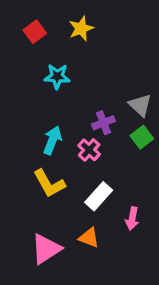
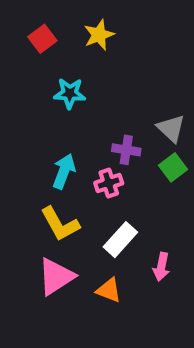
purple cross: (103, 123) -> (126, 150), turned 30
pink cross: (89, 150) -> (109, 183), turned 30
pink triangle: (46, 249) -> (56, 277), moved

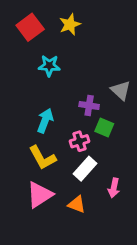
red square: (42, 39) -> (30, 27), size x1.4
green square: (173, 167) -> (104, 127), moved, turned -30
pink cross: (109, 183) -> (79, 141), moved

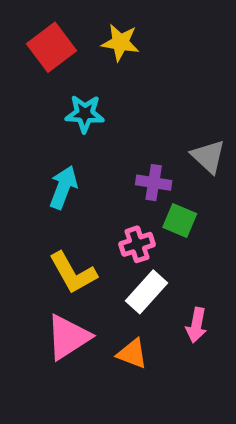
yellow star: (70, 24) -> (120, 42), turned 30
cyan arrow: (45, 121) -> (63, 187), moved

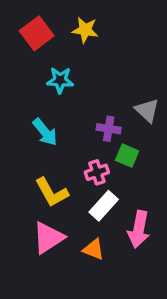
cyan arrow: (63, 187) -> (45, 132), turned 120
pink arrow: (196, 325) -> (139, 229), size x1.5

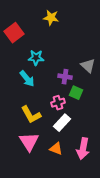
red square: (37, 33) -> (14, 33), moved
cyan star: (60, 80) -> (36, 58), moved
pink arrow: (139, 229) -> (83, 149), moved
pink triangle: (48, 238) -> (29, 142), turned -30

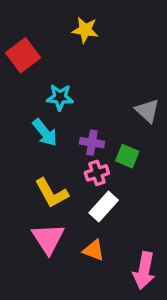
purple cross: (65, 77) -> (92, 143), moved
pink arrow: (83, 149) -> (144, 270), moved

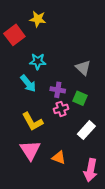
yellow star: (85, 30) -> (38, 19), moved
gray triangle: (147, 111) -> (83, 68), moved
white rectangle: (104, 207) -> (86, 130), moved

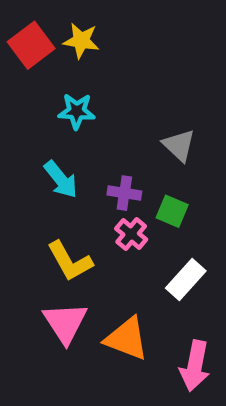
red square: (14, 35) -> (31, 45), moved
cyan star: (38, 61) -> (77, 111), moved
pink cross: (61, 109) -> (131, 234), turned -32
orange triangle: (59, 158) -> (127, 339), size x1.5

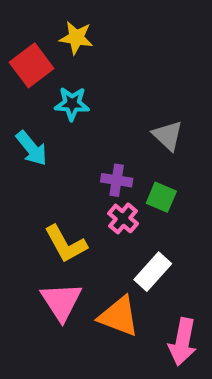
red square: (31, 45) -> (32, 65), moved
cyan arrow: (61, 179) -> (32, 148), moved
white rectangle: (186, 279) -> (153, 272), moved

